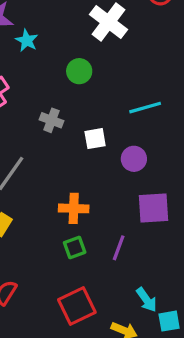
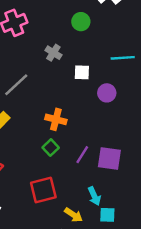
purple square: (153, 208) -> (109, 158), moved
green square: (75, 247) -> (51, 148), turned -35

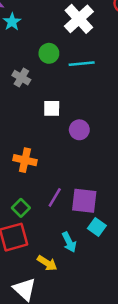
gray cross: (53, 53) -> (21, 78), moved
cyan line: (123, 58) -> (82, 64), moved
green square: (51, 148) -> (21, 208), moved
cyan square: (107, 215) -> (97, 227), moved, turned 35

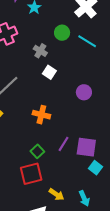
cyan line: (82, 64) -> (87, 41), turned 36
white square: (52, 108) -> (49, 72), moved, turned 32
cyan arrow: (69, 242) -> (84, 198), moved

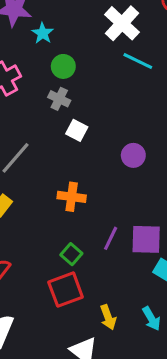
green circle: (62, 33) -> (63, 66), moved
cyan line: (87, 41) -> (138, 61), moved
yellow arrow: (56, 194) -> (108, 317), turned 42

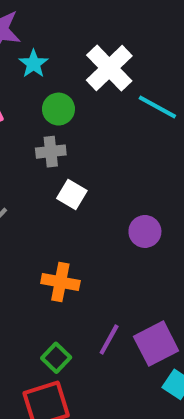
white cross: (122, 23) -> (109, 68), moved
gray cross: (59, 99) -> (51, 152), turned -35
purple square: (146, 239) -> (156, 344), turned -32

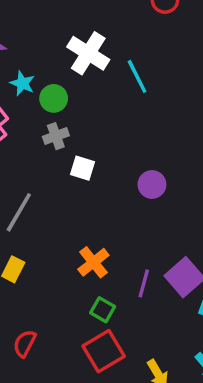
cyan star: (33, 64) -> (22, 83), moved
cyan line: (157, 107) -> (137, 76), turned 48
orange cross: (60, 282) -> (93, 262), moved, turned -36

